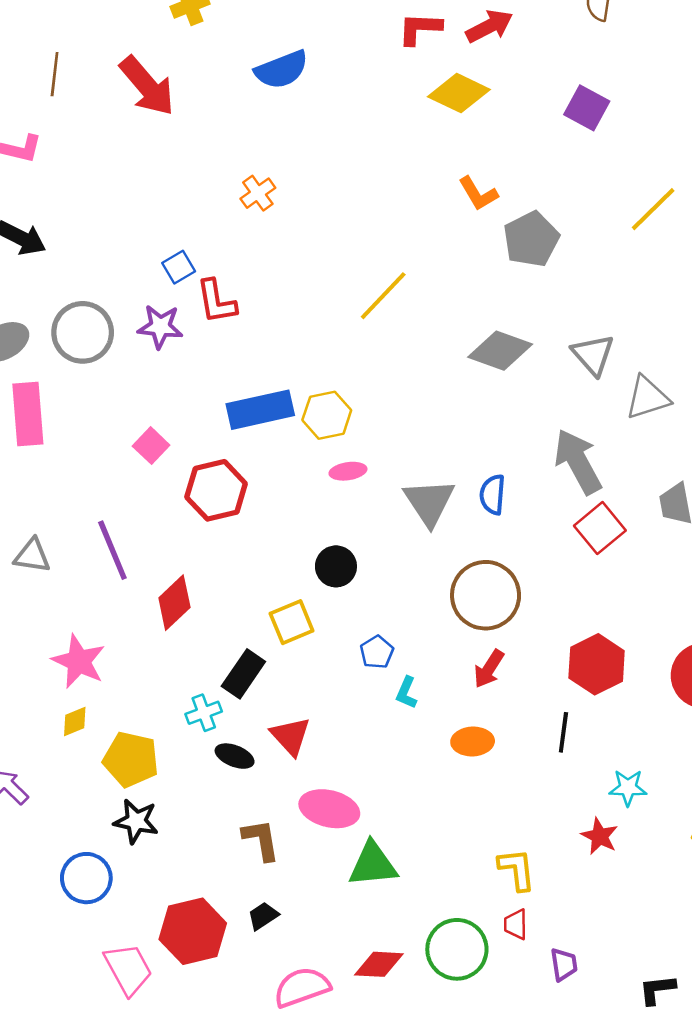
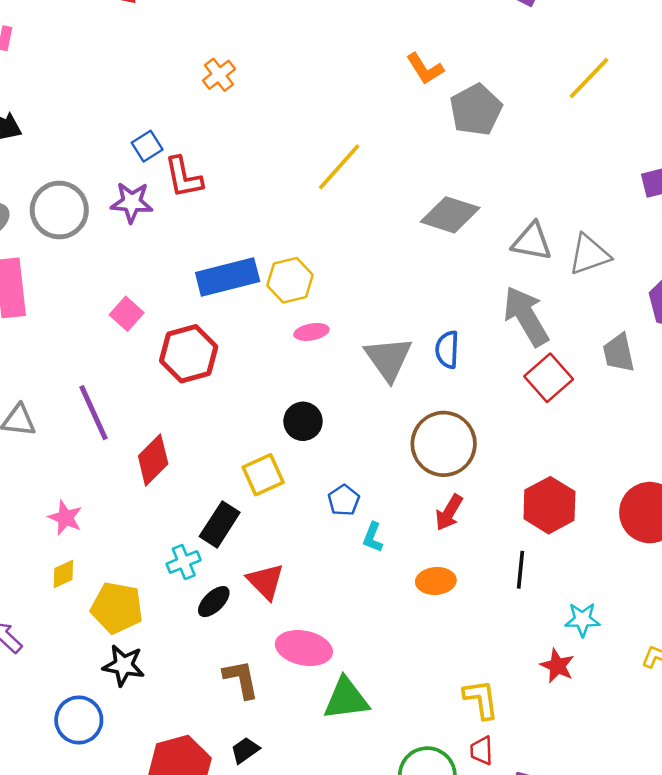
gray triangle: (593, 355) -> (532, 242), moved, turned -36
pink star: (79, 661) -> (65, 518), size x0.7
black ellipse: (235, 756) -> (214, 602), turned -64

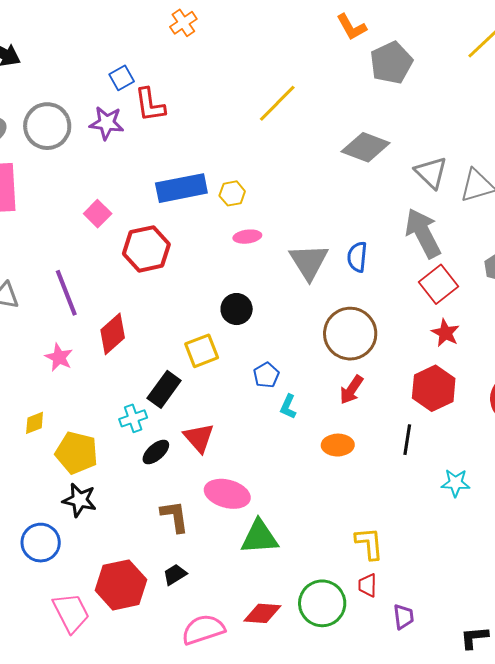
gray triangle: (532, 242) -> (431, 173), turned 30
yellow hexagon: (290, 280) -> (232, 193), size x0.7
pink star: (65, 518) -> (59, 357), moved
red star: (557, 666) -> (445, 333), moved

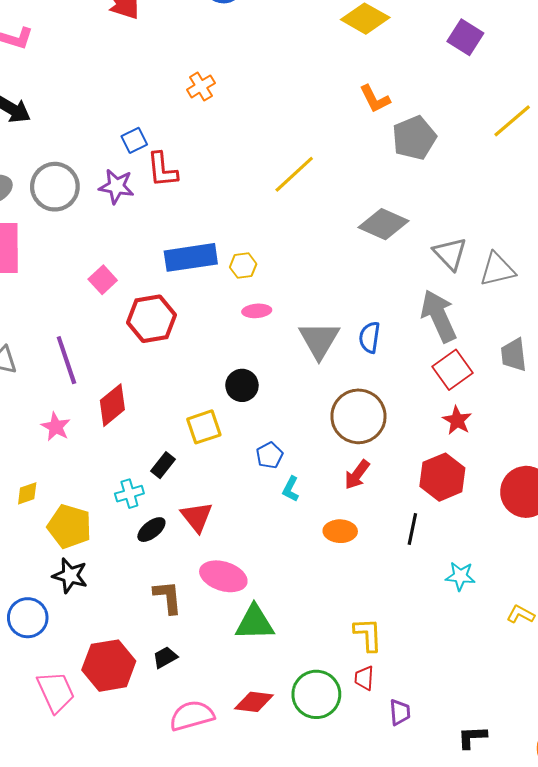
black rectangle: (164, 389) -> (163, 465), size x0.7

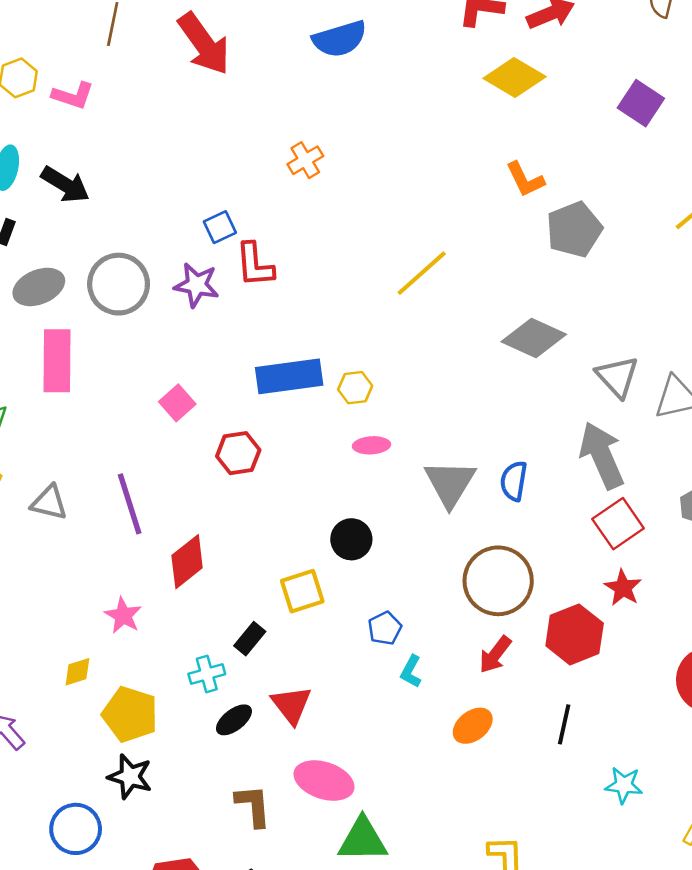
red hexagon: (151, 319) -> (238, 453), size x0.7
pink star: (56, 427) -> (123, 615), moved
red hexagon: (442, 477) -> (575, 634), moved
orange ellipse: (340, 531) -> (473, 726), turned -40

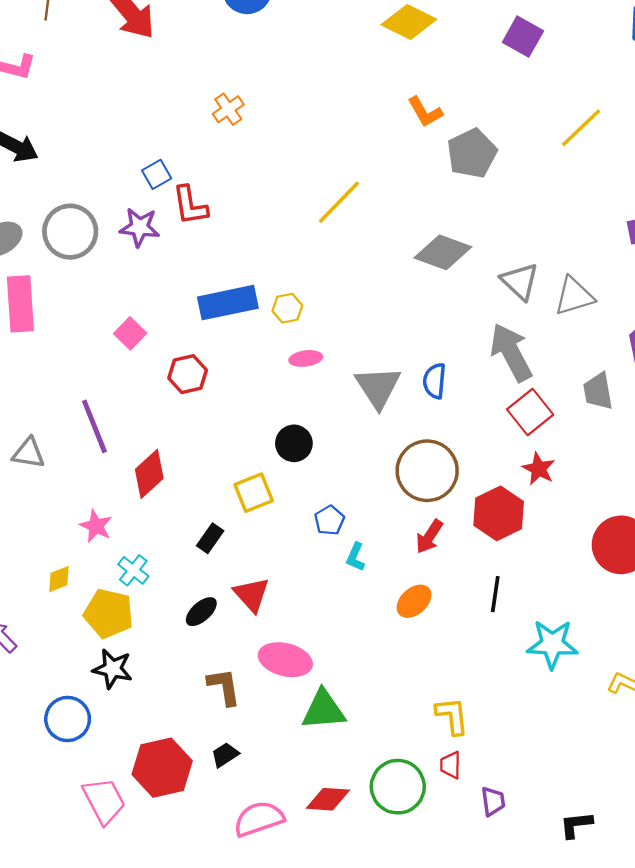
gray triangle: (49, 503) -> (29, 453), moved
cyan cross: (207, 674) -> (133, 570), moved, turned -32
cyan star: (624, 785) -> (552, 644), size x1.5

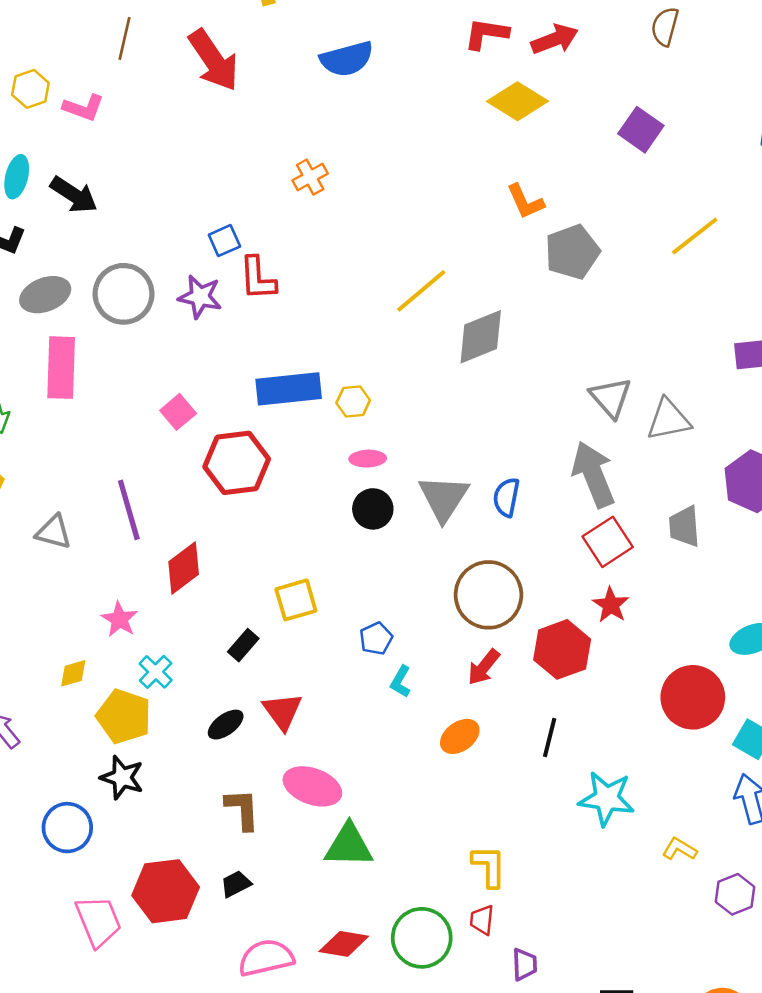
gray diamond: (443, 252) -> (481, 337), moved, turned -48
red hexagon: (188, 374) -> (237, 463), size x1.5
black circle: (294, 443) -> (373, 509), moved

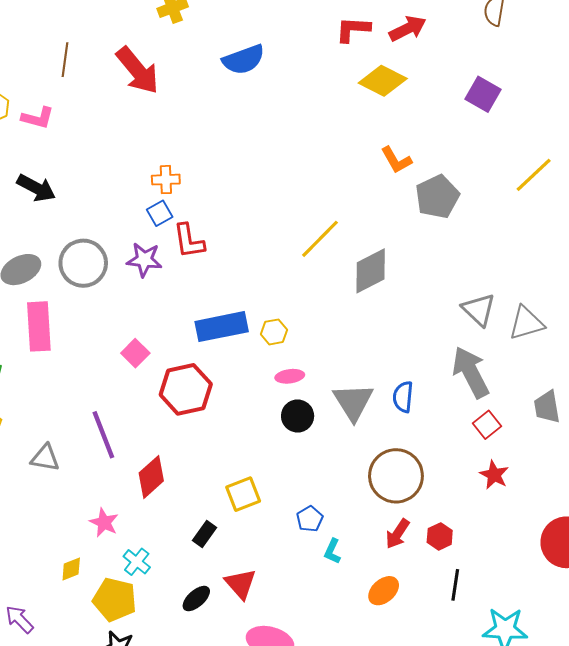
orange cross: (310, 177) -> (166, 180), moved, turned 32
red square: (608, 542) -> (487, 425), size x0.7
red hexagon: (562, 649) -> (440, 536), moved, size x0.6

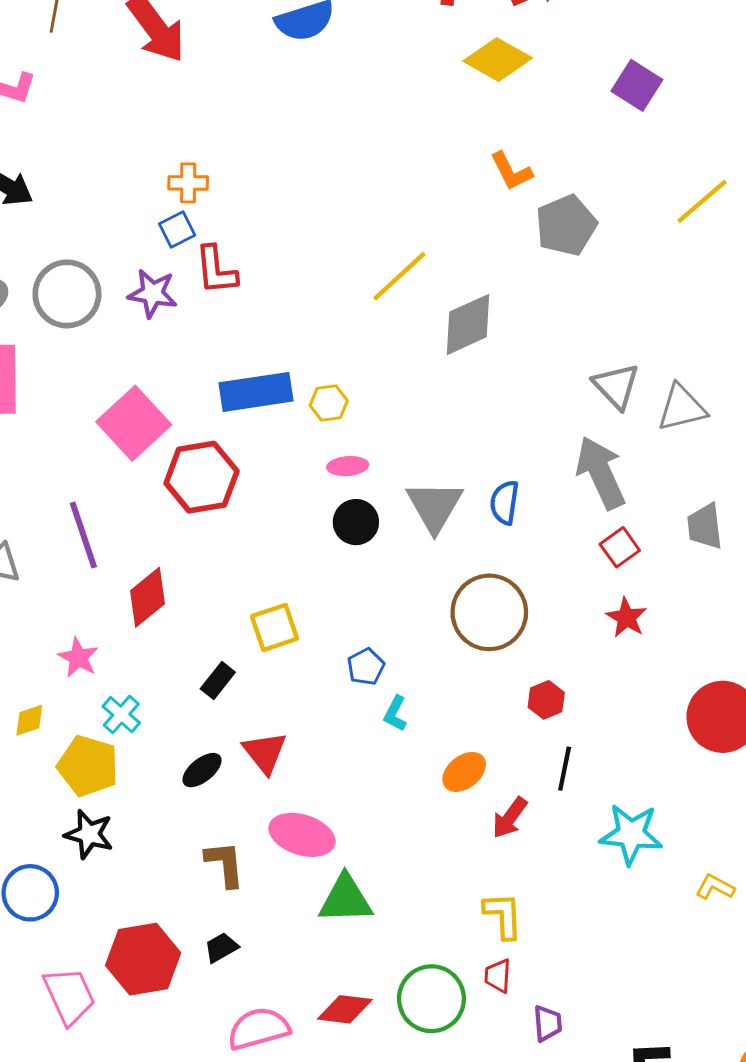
pink square: (135, 353) -> (134, 423), size x1.8
red arrow: (398, 534) -> (510, 818), moved

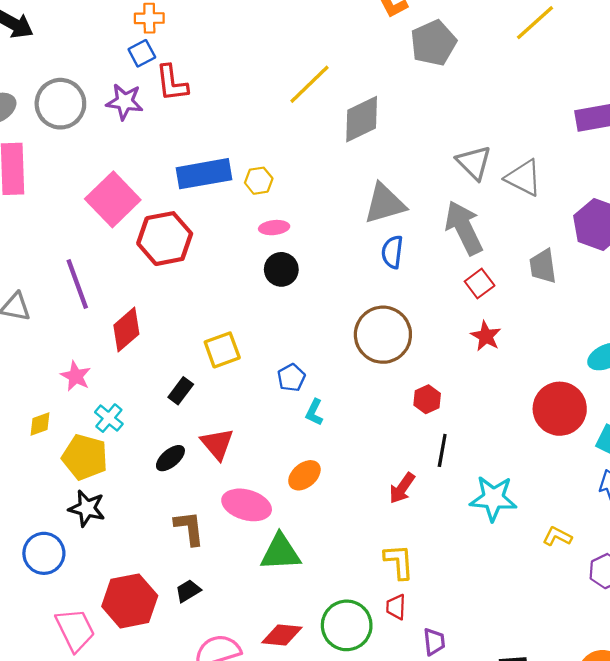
gray triangle: (682, 408) -> (524, 178), turned 42
gray triangle: (435, 506) -> (385, 204), moved, turned 45
orange ellipse: (464, 772) -> (304, 475), moved

